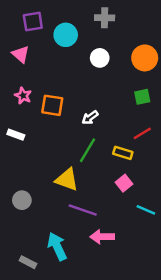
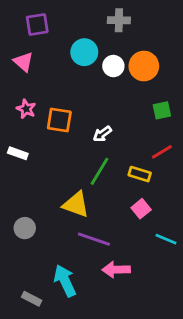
cyan circle: (66, 35) -> (84, 52), moved
orange circle: (145, 58) -> (144, 66), moved

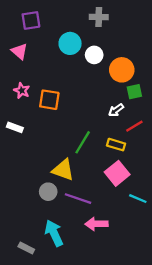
orange circle: (144, 66) -> (122, 70), moved
white arrow: (102, 134) -> (116, 110), moved
pink square: (141, 209) -> (117, 173), size x1.5
gray circle: (25, 228) -> (48, 192), moved

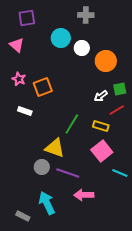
green square: (134, 92) -> (120, 89), moved
orange square: (49, 100) -> (43, 87), turned -30
white rectangle: (15, 127) -> (25, 111), moved

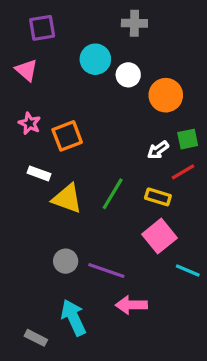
yellow triangle: (55, 148) -> (67, 198), moved

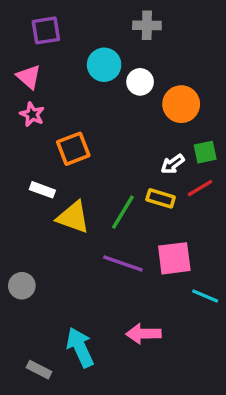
pink star: (30, 123) -> (32, 114), moved
yellow rectangle: (158, 197) -> (161, 198), moved
pink square: (160, 236) -> (174, 258), turned 32
gray circle: (66, 261) -> (22, 286), moved
purple line: (106, 270) -> (123, 263), moved

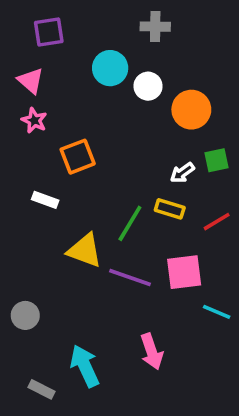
red line: (200, 188) -> (217, 222), moved
yellow triangle: (73, 217) -> (85, 250), moved
gray circle: (22, 286) -> (25, 315), moved
pink arrow: (143, 334) -> (152, 352), turned -108

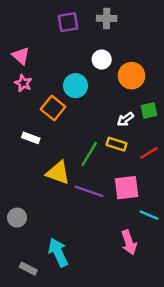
purple square: (49, 32) -> (68, 22), moved
cyan circle: (110, 68) -> (76, 86), moved
orange square: (78, 157) -> (53, 108), turned -30
pink arrow: (152, 352) -> (129, 242), moved

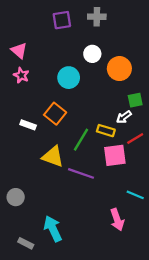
orange square: (53, 108) -> (55, 114), moved
white arrow: (125, 119) -> (124, 117), moved
pink square: (127, 188) -> (115, 155), moved

